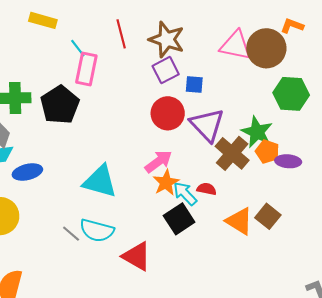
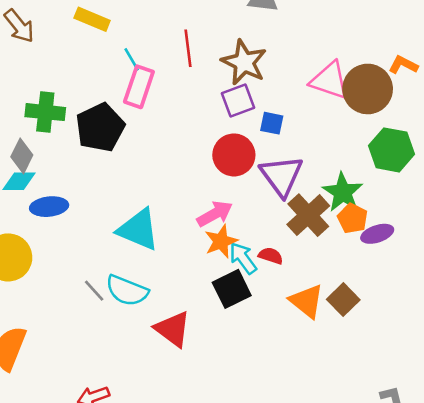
purple ellipse: (288, 161) -> (377, 234), turned -30

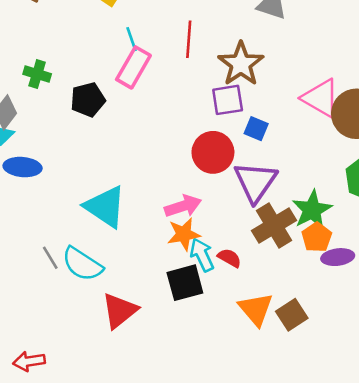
green cross: (45, 112) -> (37, 74), size x0.7
black pentagon: (100, 128) -> (88, 100), size x0.7
red triangle: (173, 329) -> (120, 311), turned 33

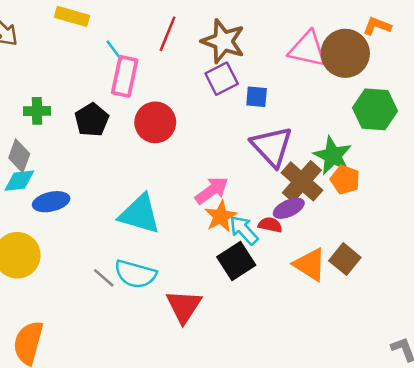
red line: (189, 39) -> (168, 34), turned 36
red circle: (213, 152) -> (155, 122), moved
purple ellipse: (338, 257) -> (289, 208), moved

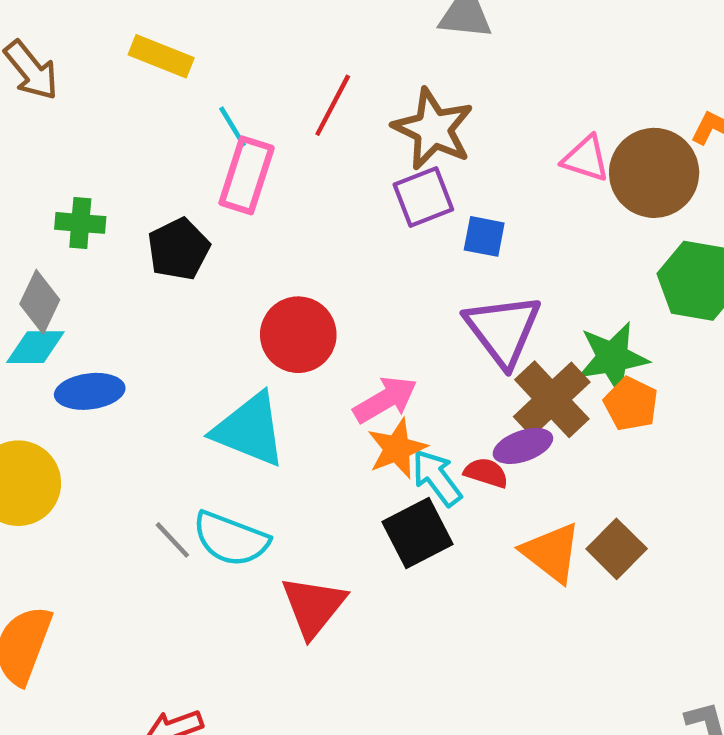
pink triangle: (307, 49) -> (586, 159), size x0.7
red circle: (155, 122) -> (298, 335), moved
green star: (333, 156) -> (613, 358), turned 30

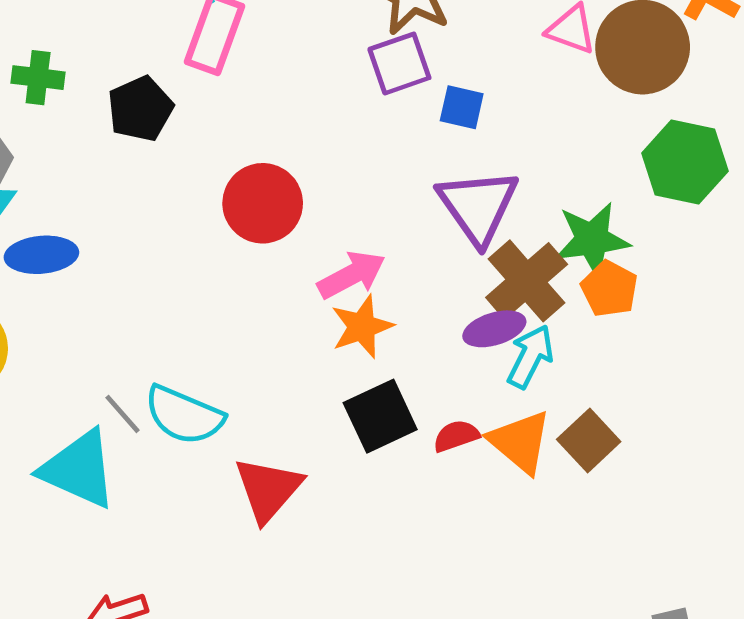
cyan triangle: (250, 430) -> (79, 469), moved
red semicircle: (486, 473) -> (456, 436), moved, turned -39
cyan arrow: (437, 478) -> (530, 357), moved, turned 62

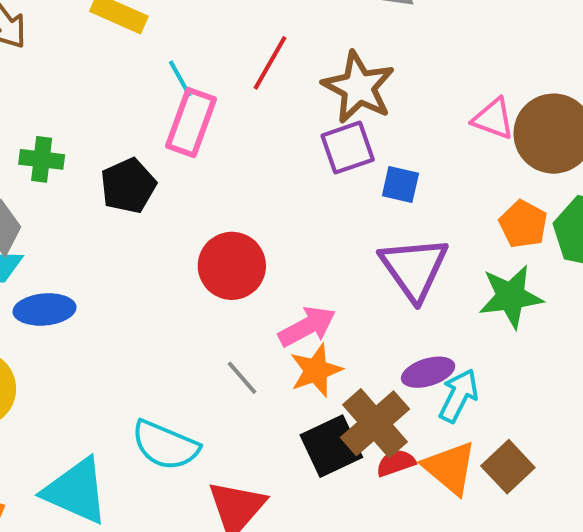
brown cross: (527, 281) -> (375, 423), moved
orange pentagon: (609, 289) -> (523, 224), moved
gray line: (123, 414) -> (242, 378), moved

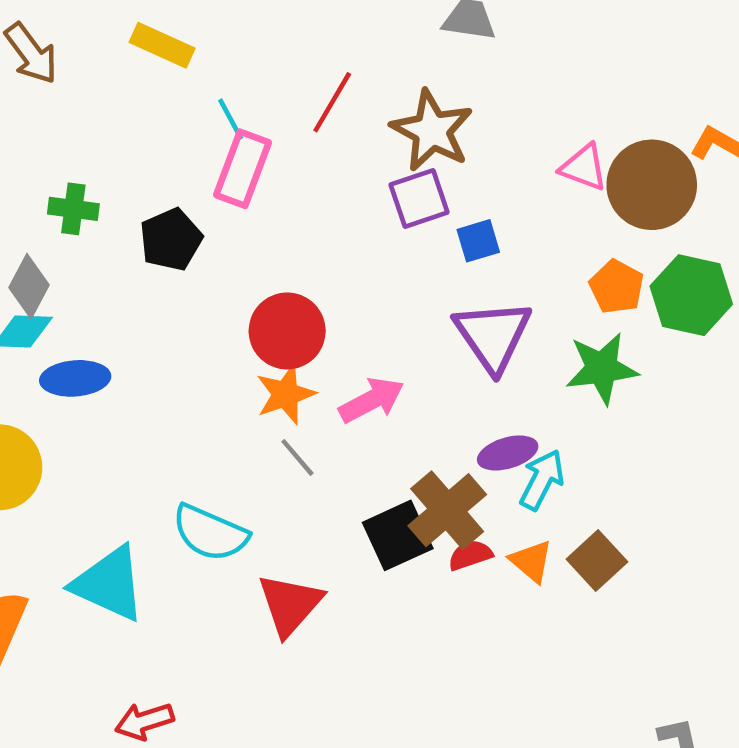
blue square: (400, 185) -> (478, 241), turned -30
orange star: (316, 370) -> (286, 394), moved
orange triangle: (450, 468) -> (531, 561), size x0.7

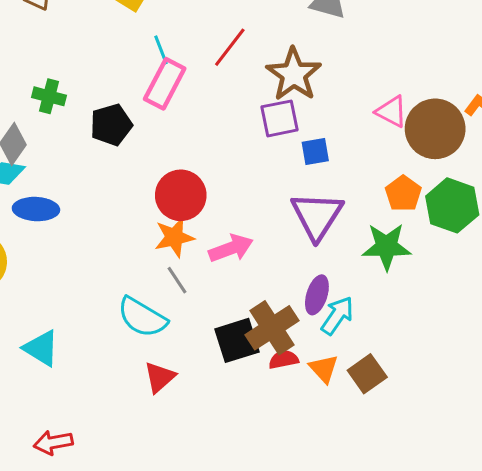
purple ellipse: (508, 453) -> (317, 295), turned -63
cyan semicircle: (210, 533) -> (142, 317), moved
cyan triangle: (109, 584) -> (41, 348), size x0.7
red triangle: (290, 604) -> (160, 377), size x0.7

